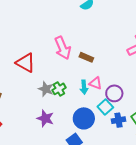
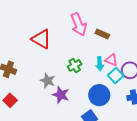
gray star: (46, 89) -> (48, 81), moved
cyan square: (105, 107) -> (116, 75), moved

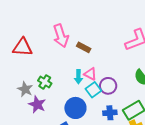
red triangle: (41, 39) -> (22, 47), turned -30
green cross: (75, 65) -> (45, 82), moved, turned -32

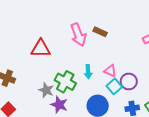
brown rectangle: (84, 47) -> (100, 32), moved
cyan arrow: (78, 77) -> (88, 72), moved
green cross: (45, 82) -> (65, 82), size x1.5

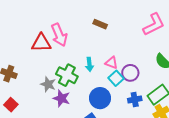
pink arrow: (78, 35) -> (59, 35), moved

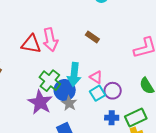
cyan arrow: (89, 64) -> (74, 74), size x1.6
gray star: (48, 84) -> (69, 103), moved
purple star: (62, 98) -> (40, 102), size x1.4
blue circle: (100, 98) -> (65, 90), moved

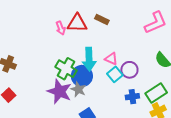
pink arrow: (50, 40) -> (61, 28), size x0.6
red triangle: (31, 44) -> (77, 23), moved
gray star: (69, 103) -> (78, 89), moved

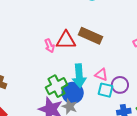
brown rectangle: (102, 19) -> (91, 36), size x1.6
green cross: (66, 69) -> (56, 86), turned 35
cyan square: (115, 74) -> (106, 90), turned -35

